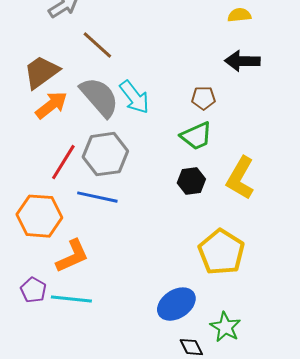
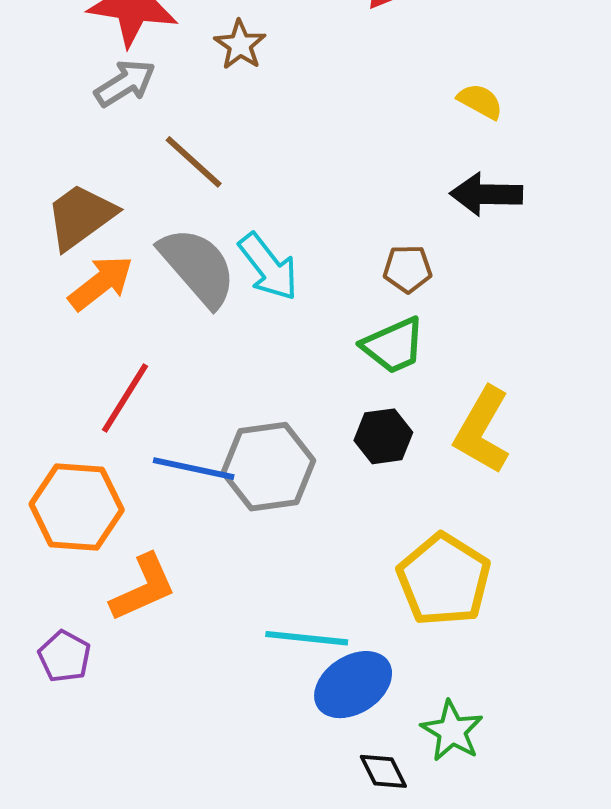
yellow semicircle: (239, 15) -> (480, 101), turned 35
gray hexagon: (105, 154) -> (268, 467), moved
cyan line: (71, 299) -> (307, 638), moved

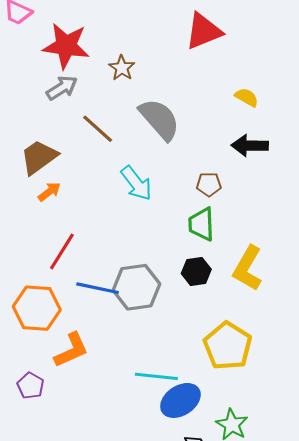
gray semicircle: (198, 267) -> (159, 119), moved
orange arrow: (101, 283) -> (49, 192), size x0.7
green trapezoid: (393, 346) -> (201, 224), turned 112

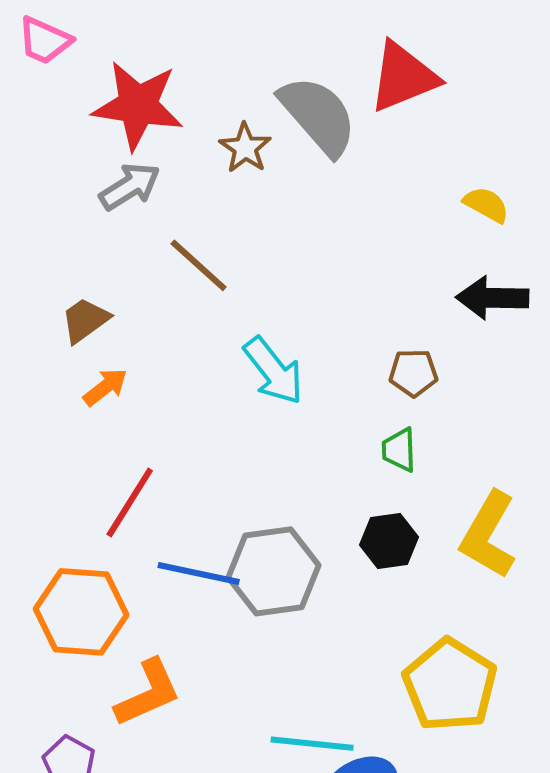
gray semicircle: (159, 119) -> (318, 115), moved
brown trapezoid: (39, 157) -> (85, 320), size x0.7
green trapezoid: (201, 224) -> (399, 450), size x0.7

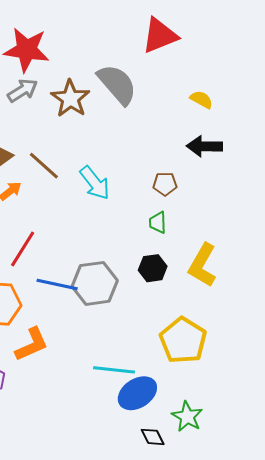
gray semicircle: (318, 115) -> (117, 84), moved
brown star: (245, 148) -> (70, 99), moved, size x1.5
brown line: (199, 265) -> (44, 166), moved

